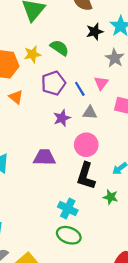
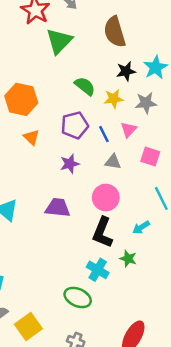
yellow star: (32, 54) -> (114, 99), moved
gray star: (115, 58) -> (146, 103), turned 30
purple star: (62, 118) -> (70, 164), moved
cyan cross: (68, 208) -> (98, 270), moved

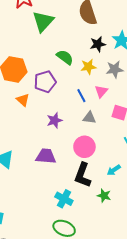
purple pentagon: (75, 125) -> (45, 82), moved
cyan cross: (98, 270) -> (64, 199), moved

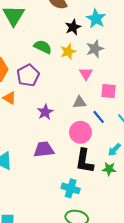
blue line: (81, 96) -> (99, 117), moved
green star: (104, 196) -> (109, 169), moved

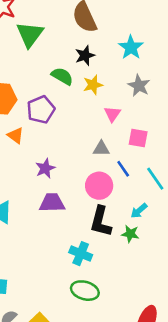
black star: (73, 27) -> (85, 56), moved
gray star: (95, 49) -> (139, 86), moved, turned -30
purple star: (45, 112) -> (45, 168), moved

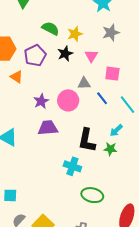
black star: (85, 56) -> (65, 54), moved
gray star: (139, 86) -> (111, 33), turned 30
pink circle: (99, 186) -> (68, 100), moved
green ellipse: (85, 291) -> (92, 195), moved

